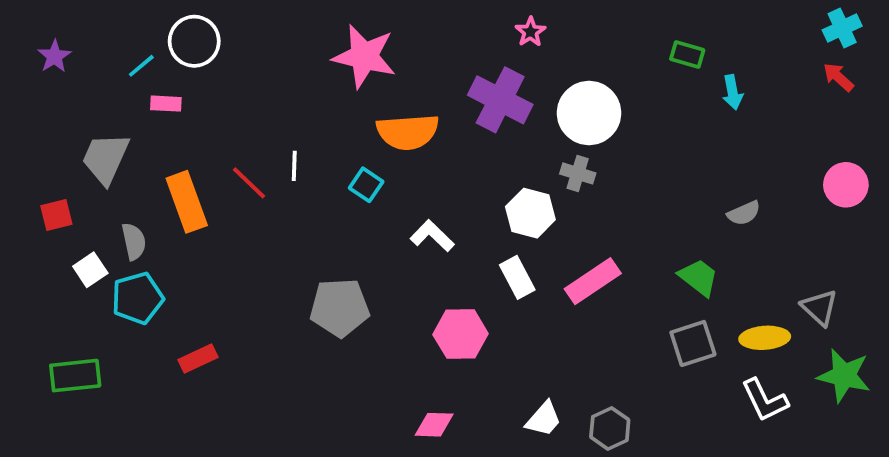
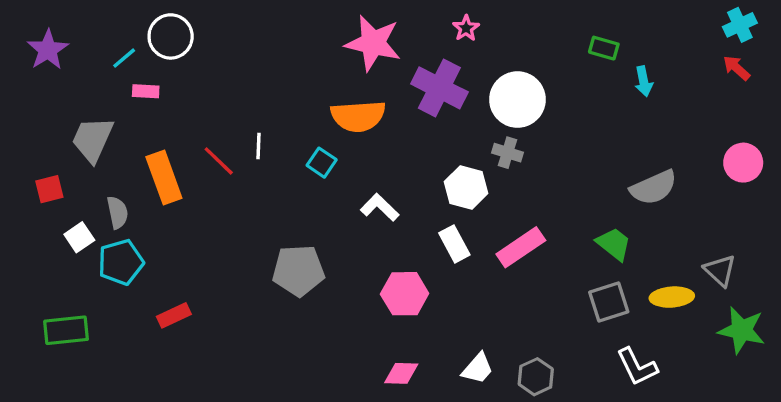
purple star: (54, 56) -> (48, 50), size x1.4
pink star: (364, 56) -> (373, 43), moved
gray semicircle: (744, 213) -> (654, 187), size x1.6
white L-shape: (765, 400) -> (637, 367), moved
pink diamond: (434, 425) -> (401, 373), moved

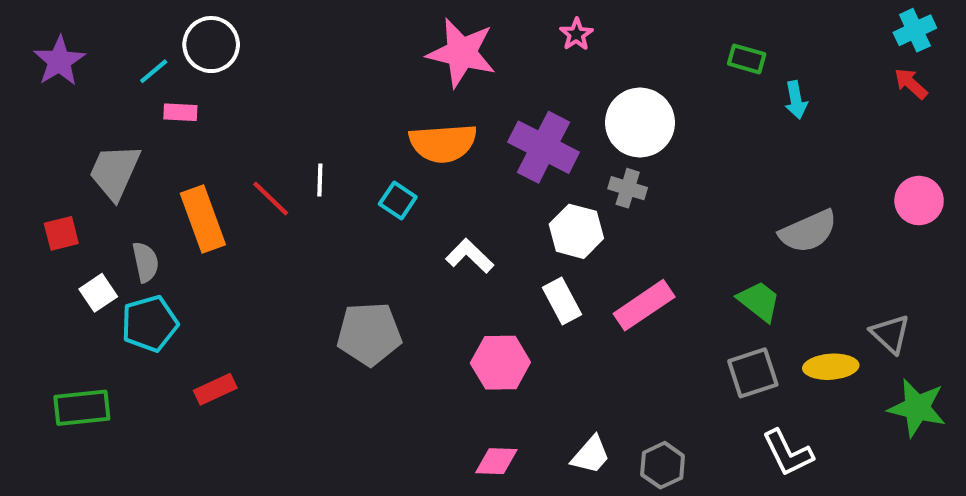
purple cross: (439, 88) -> (544, 147), moved

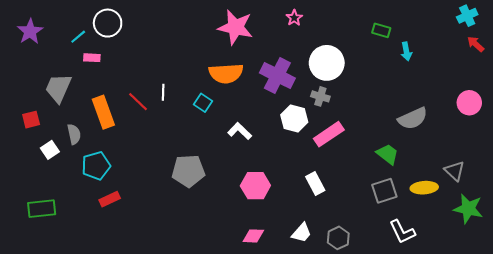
red arrow: (911, 84) -> (476, 44), moved
white rectangle: (562, 301) -> (315, 183), moved
pink rectangle: (644, 305) -> (329, 134), moved
cyan pentagon: (150, 324) -> (96, 166), moved

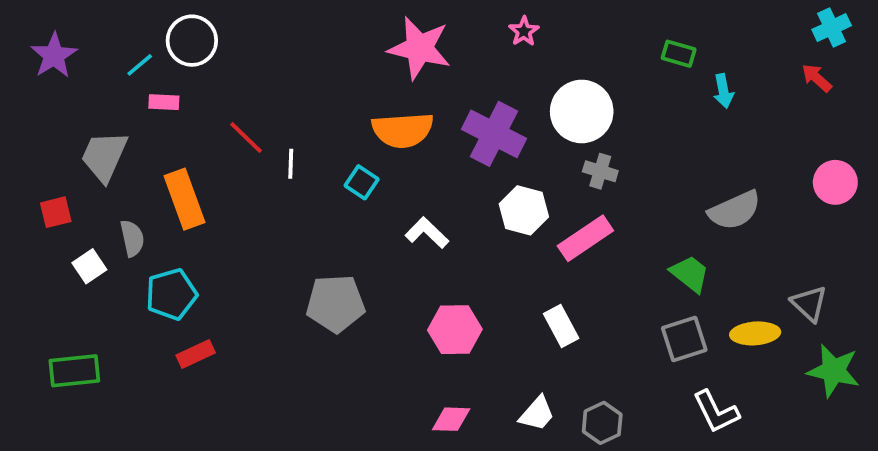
red arrow: (476, 44) -> (817, 78), moved
gray cross: (320, 96) -> (600, 171), moved
red line: (138, 102) -> (246, 138), moved

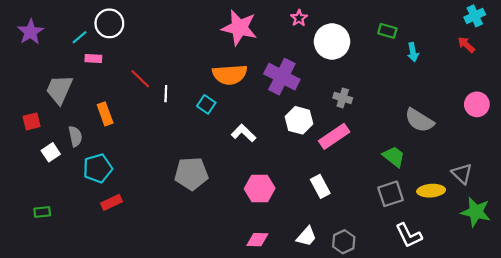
white circle: (582, 111) -> (332, 41), moved
orange rectangle: (184, 199) -> (105, 114), size x0.7
gray semicircle: (735, 210) -> (419, 120), turned 56
green rectangle: (74, 371) -> (42, 212), size x0.6

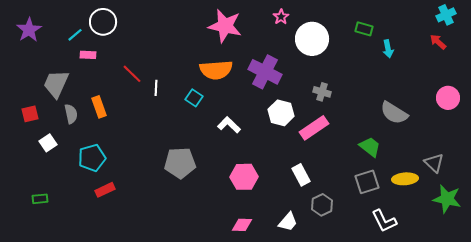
gray semicircle: (75, 136) -> (71, 114), moved
gray hexagon: (344, 242) -> (322, 205), moved

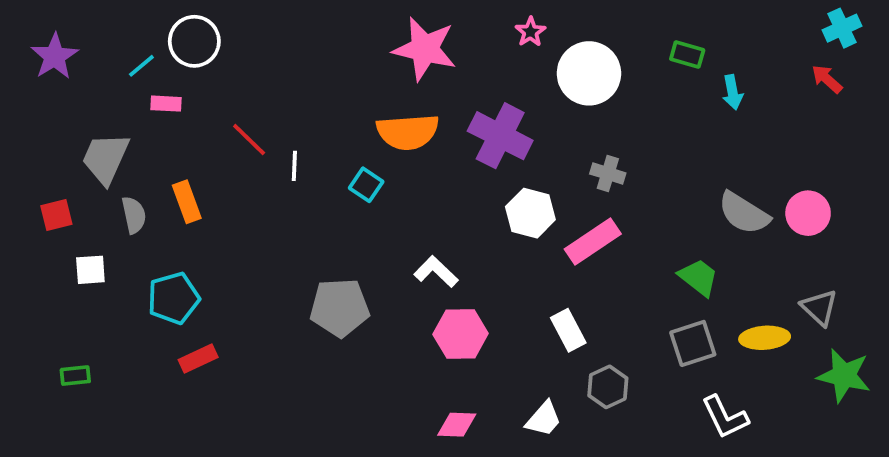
pink circle: (448, 98) -> (808, 213), moved
white L-shape: (229, 125) -> (436, 272), moved
white square: (48, 143) -> (90, 270), turned 30

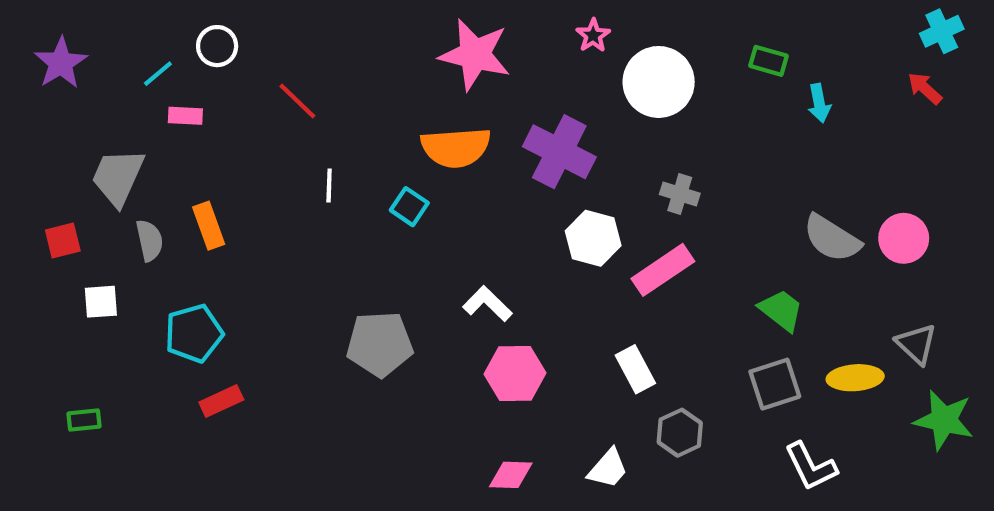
white circle: (194, 41) -> (217, 46), size x0.7
red line: (249, 139) -> (297, 101), moved

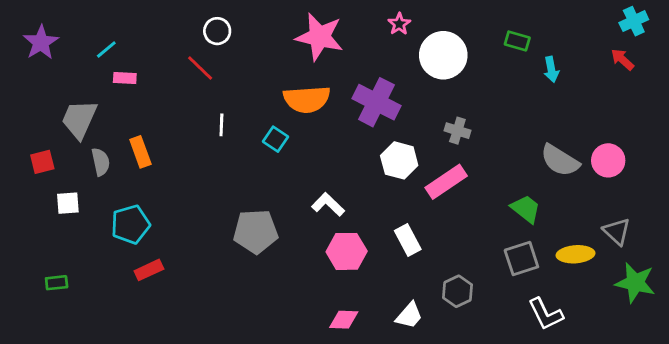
white circle: (217, 46) -> (217, 31), moved
white rectangle: (635, 369) -> (408, 240), moved

